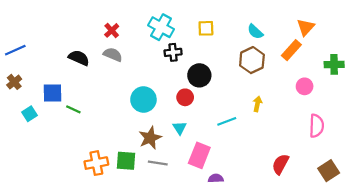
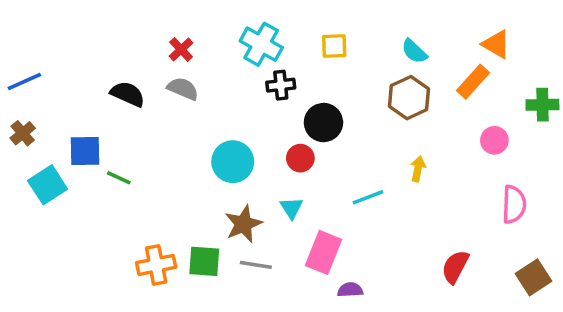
orange triangle: (306, 27) -> (496, 44), turned -42
cyan square: (30, 114) -> (48, 185), size x1.5

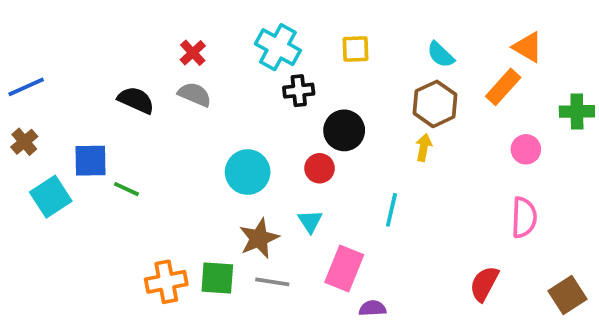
yellow arrow: (418, 169) -> (424, 147), moved
cyan line: (368, 197) -> (391, 210), turned -56
pink semicircle: (514, 204) -> (524, 217), moved

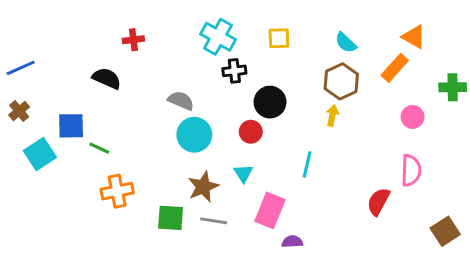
red cross: (193, 53) -> (133, 40), moved, turned 36
gray semicircle: (195, 94) -> (181, 101), moved
orange cross: (166, 282) -> (117, 191), moved
red semicircle: (484, 284) -> (378, 202), moved

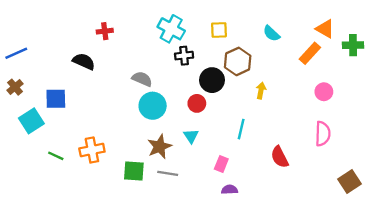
brown hexagon: (341, 81) -> (238, 61), moved
green cross: (453, 87) -> (353, 45), moved
green line: (99, 148) -> (56, 156), moved
red semicircle: (378, 202) -> (280, 157), moved, turned -55
pink rectangle: (270, 210) -> (221, 164), moved, size x0.6

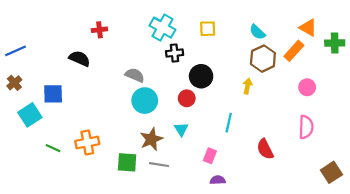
brown hexagon: (238, 61) -> (263, 59), moved

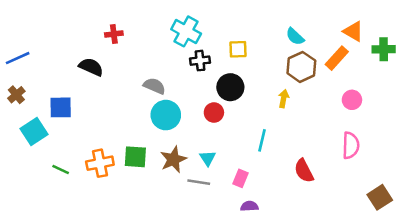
yellow square: (208, 29) -> (238, 49), moved
cyan triangle: (181, 129) -> (208, 158), moved
green square: (127, 162) -> (135, 157), moved
gray line: (159, 165) -> (199, 182), moved

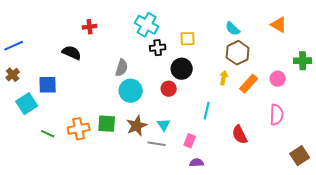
green cross: (384, 49) -> (303, 61), moved
orange rectangle: (337, 58) -> (249, 84), moved
gray semicircle: (154, 86) -> (122, 68), turned 84

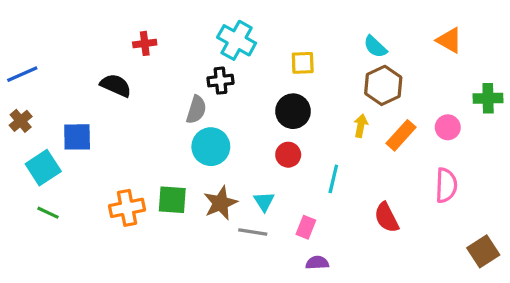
black cross: (158, 48) -> (220, 81), moved
red circle: (169, 89) -> (288, 155), moved
green line: (48, 134) -> (48, 213), moved

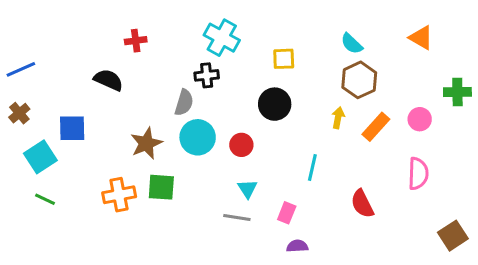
red circle: (288, 155) -> (241, 145), moved
brown star: (220, 203) -> (146, 143), moved

